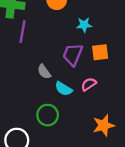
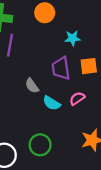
purple trapezoid: (73, 55) -> (61, 68), turned -30
green circle: (48, 115) -> (40, 145), moved

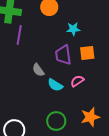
green circle: (40, 145) -> (56, 121), moved

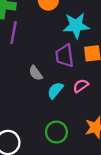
cyan star: (73, 29) -> (76, 26), size x1.6
cyan semicircle: (55, 85) -> (55, 90), turned 98

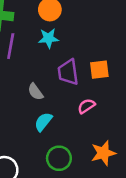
cyan star: (76, 26) -> (49, 38), moved, size x0.7
cyan semicircle: (55, 90) -> (43, 122), moved

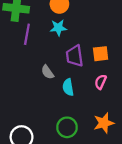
pink semicircle: (86, 106) -> (101, 82), moved, turned -32
cyan semicircle: (43, 122) -> (68, 87), moved, turned -49

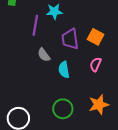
purple line: (27, 34) -> (35, 25), moved
orange square: (101, 54) -> (96, 37), turned 35

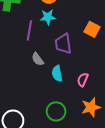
orange square: (96, 37) -> (92, 29), moved
pink semicircle: (96, 64) -> (83, 80), moved

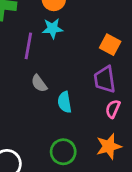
purple trapezoid: (63, 44) -> (105, 79), moved
pink semicircle: (83, 80) -> (113, 109), moved

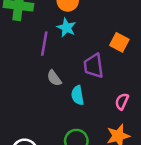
cyan star: (52, 28) -> (66, 28), turned 30
purple trapezoid: (105, 79) -> (94, 66), moved

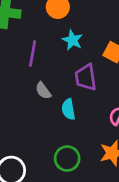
cyan star: (66, 28) -> (72, 40), moved

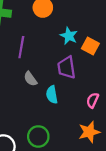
cyan star: (72, 40) -> (69, 36), moved
green circle: (67, 158) -> (38, 136), moved

